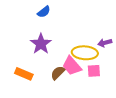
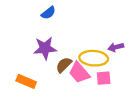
purple star: (41, 44) -> (45, 48), turned 30
brown semicircle: (58, 73) -> (64, 65), moved

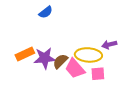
purple star: (45, 48) -> (45, 58), moved
orange rectangle: (26, 81) -> (25, 54), moved, turned -48

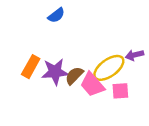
orange rectangle: (25, 54) -> (31, 67), turned -36
yellow ellipse: (88, 55) -> (109, 68), turned -40

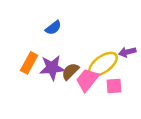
blue semicircle: (56, 15) -> (53, 28), moved
pink trapezoid: (92, 85) -> (87, 80), turned 80

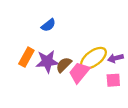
purple arrow: (127, 52) -> (116, 58), moved
pink square: (114, 86) -> (113, 80), moved

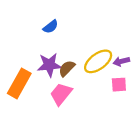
orange rectangle: (26, 57) -> (19, 83), moved, size x1.4
pink trapezoid: (79, 72) -> (61, 94), moved

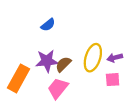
yellow ellipse: (98, 61) -> (93, 58), turned -36

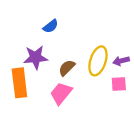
purple star: (47, 61) -> (36, 57), moved
orange rectangle: (18, 78) -> (19, 83), turned -36

